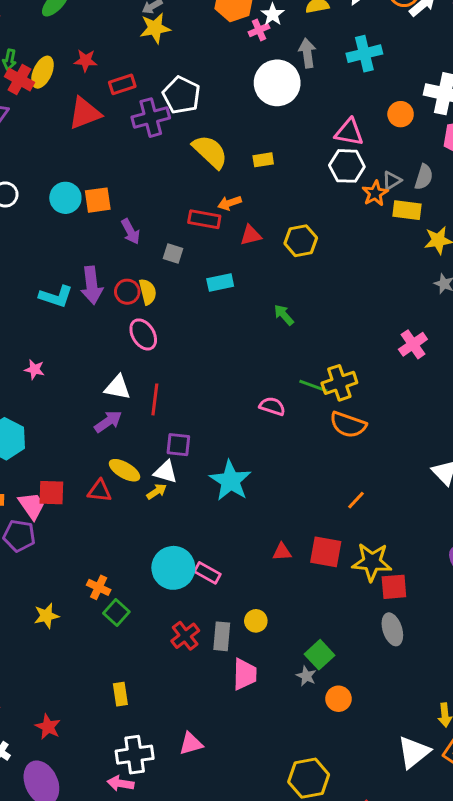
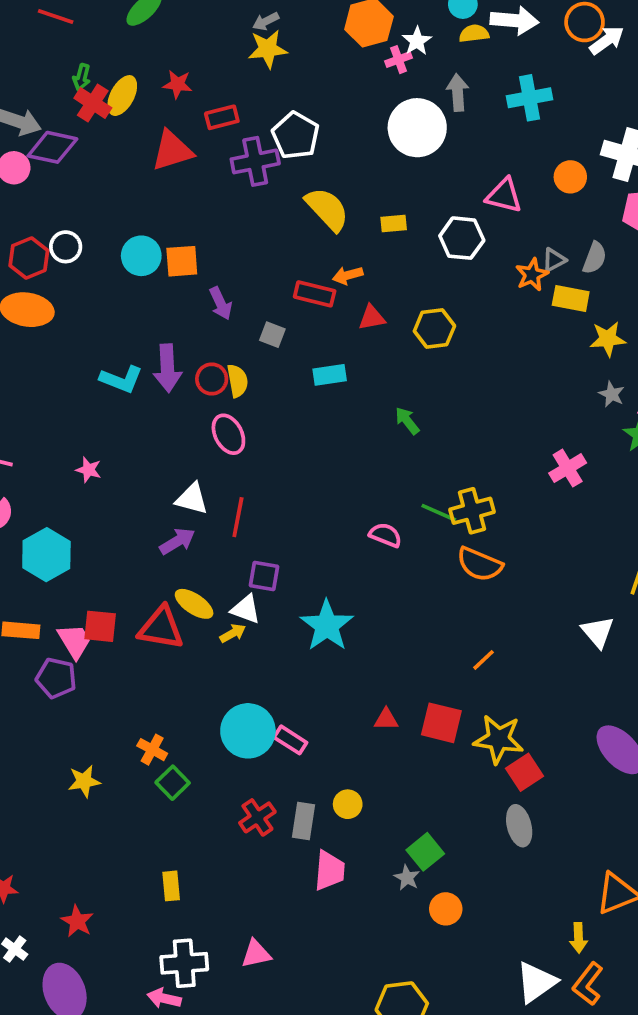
white hexagon: (347, 166) -> (462, 238), moved
red triangle: (100, 491) -> (161, 628), size x1.5
red square: (394, 587) -> (524, 772), turned -32

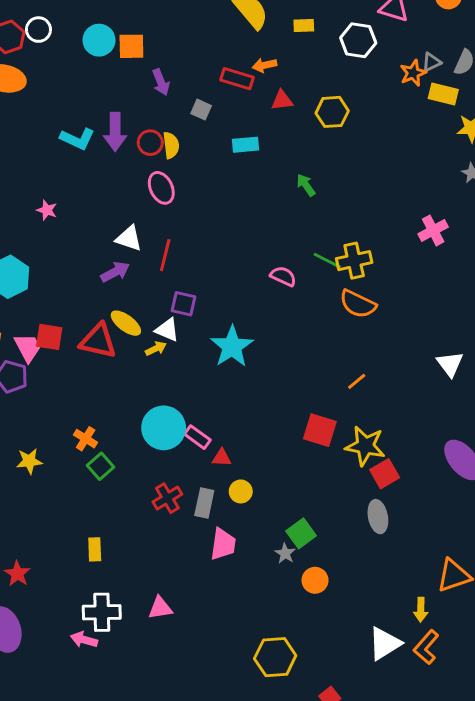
red triangle: (386, 719) -> (222, 458), moved

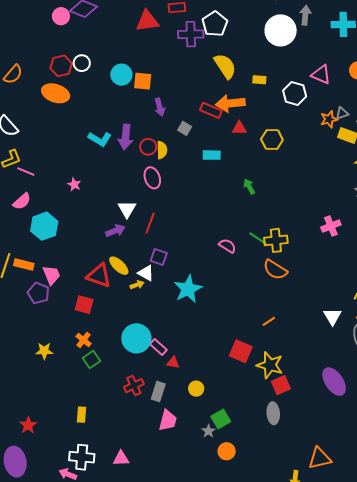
orange arrow: (265, 65) -> (230, 103), size x1.8
white triangle: (129, 238) -> (127, 209), turned 36
red square: (49, 337) -> (84, 305), moved
yellow circle: (241, 491) -> (196, 389), moved

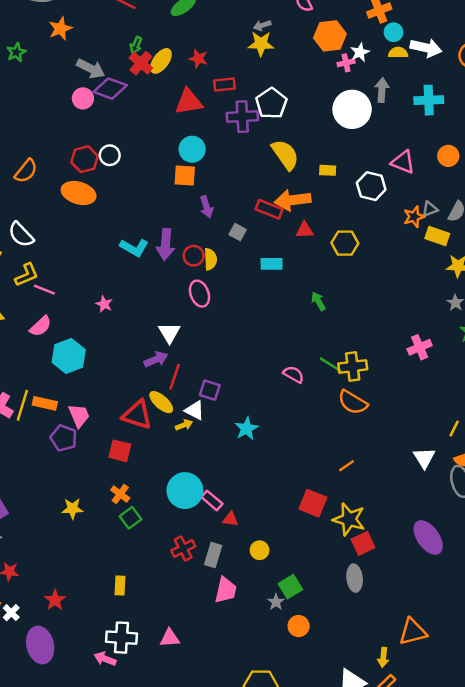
cyan circle: (121, 75) -> (192, 149), moved
red line: (150, 223) -> (175, 377), moved
cyan star: (188, 289) -> (247, 429), size x0.7

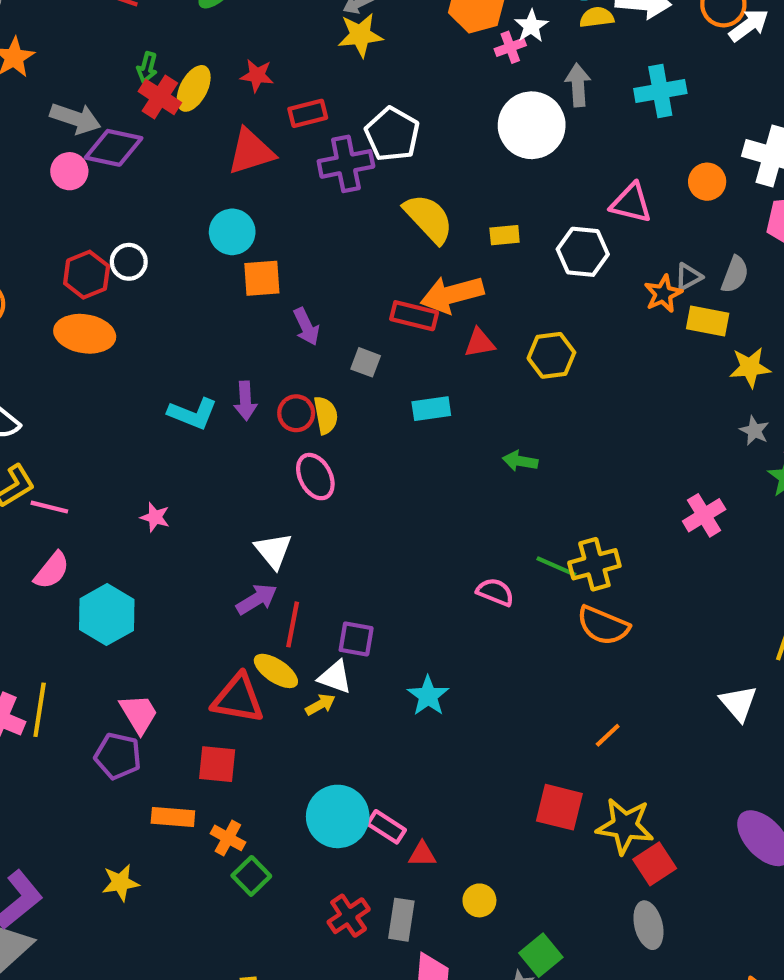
cyan circle: (192, 149) -> (232, 232), moved
purple arrow: (165, 244) -> (245, 401), size x0.7
green arrow: (318, 301) -> (520, 461), turned -42
orange rectangle: (45, 403) -> (173, 817), moved
yellow star: (72, 509) -> (120, 883), moved

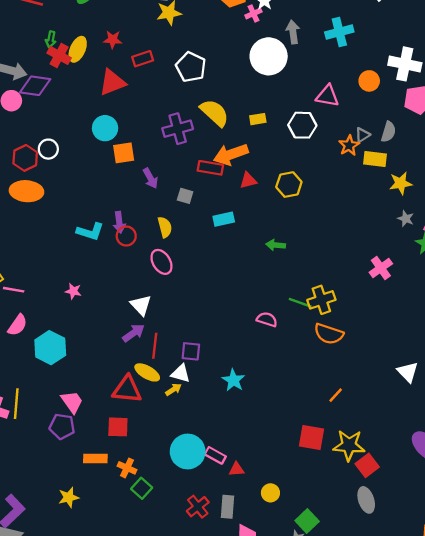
purple cross: (346, 164) -> (178, 129), moved
red circle: (296, 413) -> (126, 236), moved

